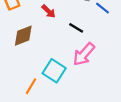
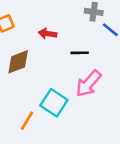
red arrow: (49, 11) -> (48, 34), turned 144
black line: (76, 28) -> (80, 53), turned -32

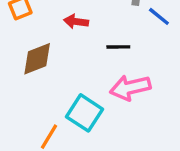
pink arrow: (89, 84) -> (130, 88), turned 36

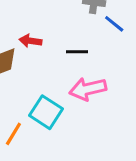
red arrow: (76, 22) -> (30, 41), moved

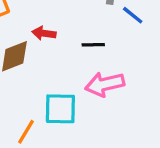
cyan square: (46, 112) -> (60, 109), turned -32

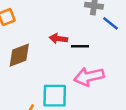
red arrow: (44, 33) -> (59, 39), moved

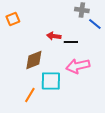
brown diamond: (19, 55) -> (34, 60), moved

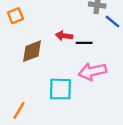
brown diamond: (34, 60) -> (32, 51), moved
orange line: (30, 95) -> (19, 110), moved

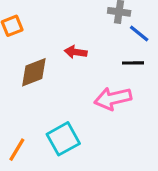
black line: (84, 43) -> (133, 63), moved
cyan square: (60, 89) -> (63, 139), moved, turned -30

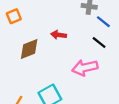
black line: (133, 63) -> (99, 42), turned 40

